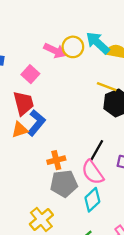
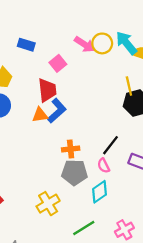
yellow line: (107, 87) -> (129, 86), turned 48
pink semicircle: (93, 172) -> (104, 166), size x0.6

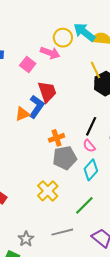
pink arrow: (85, 44) -> (50, 53), moved
red trapezoid: (47, 90) -> (47, 92), moved

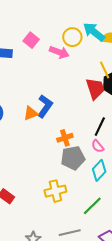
pink square: (28, 64) -> (31, 40), moved
red trapezoid: (47, 92) -> (95, 89), moved
yellow cross: (48, 191) -> (55, 191), turned 30

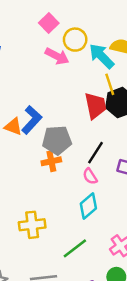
cyan arrow: (94, 32) -> (102, 56), moved
pink square: (31, 40) -> (49, 23), moved
orange triangle: (31, 113) -> (13, 127), turned 35
gray pentagon: (73, 158) -> (57, 140), moved

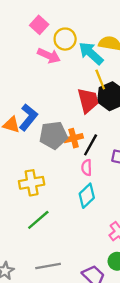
orange cross: (51, 161) -> (74, 138), moved
pink semicircle: (90, 176) -> (87, 168), turned 35
yellow cross: (32, 225) -> (32, 183), moved
green line: (75, 248) -> (38, 220), moved

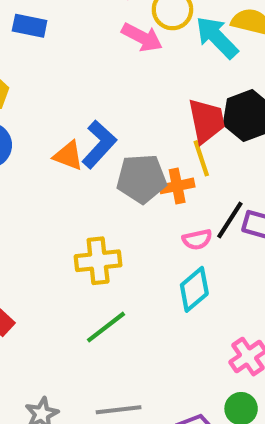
yellow line: (100, 79) -> (201, 158), moved
black line: (91, 145) -> (230, 220), moved
pink semicircle: (87, 168) -> (197, 239), turned -105

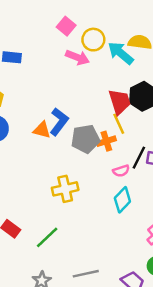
green line: (106, 327) -> (47, 237), moved

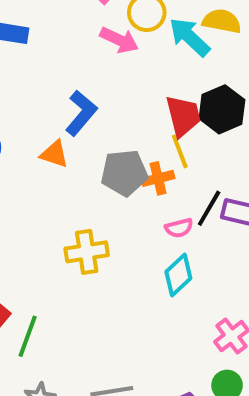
blue L-shape: (59, 122) -> (81, 113), moved
green line: (47, 237) -> (28, 336), moved, turned -30

